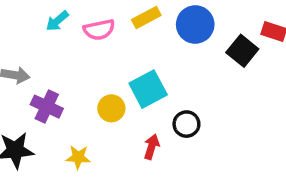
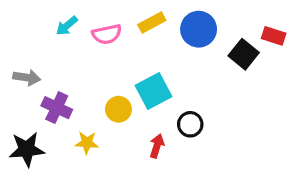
yellow star: (78, 157) -> (87, 143), moved

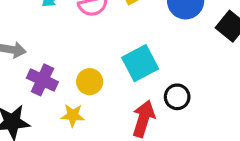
yellow circle: (118, 109) -> (90, 82), moved
red arrow: (157, 146) -> (143, 119), size x1.5

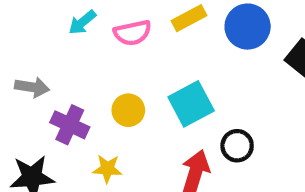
yellow circle: (90, 82) -> (128, 110), moved

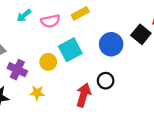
blue circle: (248, 27) -> (111, 44), moved
cyan square: (191, 104) -> (70, 50), moved

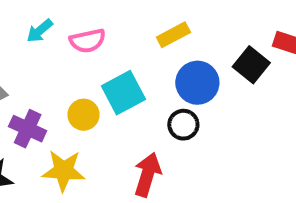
yellow rectangle: (80, 13) -> (173, 35), moved
black circle: (106, 81) -> (183, 125), moved
yellow star: (37, 93) -> (64, 171), size x1.5

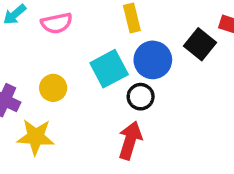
yellow rectangle: (173, 35) -> (132, 18), turned -76
cyan square: (123, 93) -> (109, 69), moved
red arrow: (147, 175) -> (130, 140), moved

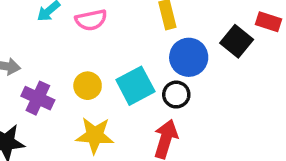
cyan square: (109, 69) -> (135, 86), moved
yellow star: (36, 137) -> (95, 135), moved

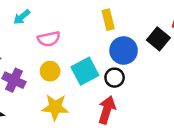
pink semicircle: (91, 20) -> (49, 39), moved

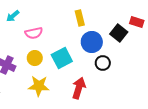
black circle: (115, 78) -> (103, 63), moved

